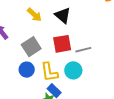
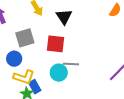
gray line: (83, 50) -> (71, 64), moved
yellow L-shape: (49, 72) -> (24, 77), moved, turned -80

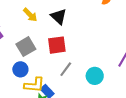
gray line: (71, 64) -> (66, 69), moved, turned -42
cyan circle: (59, 73) -> (95, 76), moved

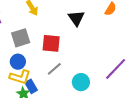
black triangle: (59, 17) -> (76, 18), moved
blue circle: (20, 69) -> (18, 62), moved

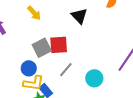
gray square: (21, 38) -> (42, 48), moved

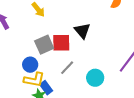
black triangle: (79, 16) -> (82, 31), moved

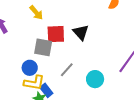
red square: (61, 43) -> (56, 34), moved
gray square: (44, 45) -> (43, 47), turned 36

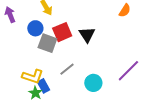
red square: (56, 34) -> (62, 32), turned -30
blue circle: (30, 68) -> (35, 28), moved

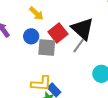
black triangle: (87, 35) -> (83, 29), size x1.4
gray line: (67, 69) -> (79, 45), moved

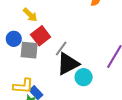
yellow arrow: (36, 13) -> (30, 15), moved
black triangle: (83, 29) -> (68, 64), moved, turned 50

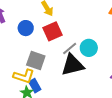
gray square: (29, 50) -> (36, 61), moved
cyan circle: (84, 77) -> (89, 48), moved

